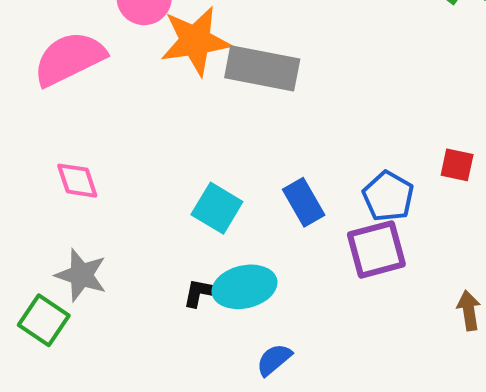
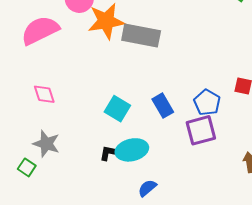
green square: (44, 320) -> (27, 167), size x0.7

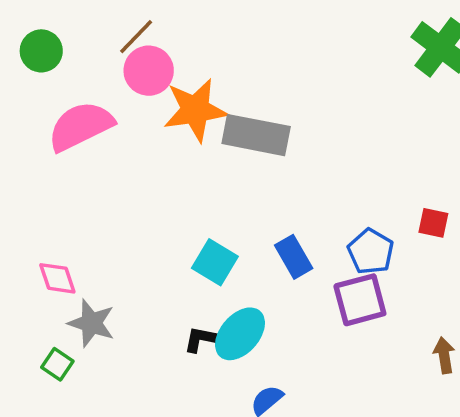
pink diamond: (44, 94) -> (57, 278), moved
cyan ellipse: (132, 150) -> (240, 334), turned -36

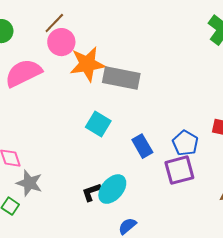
cyan square: (215, 262) -> (98, 124), moved
black L-shape: (202, 339) -> (91, 192), turned -30

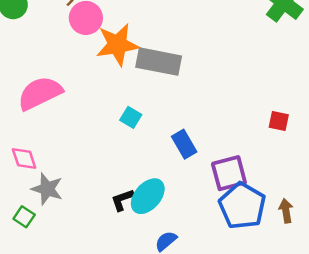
pink semicircle: (23, 73) -> (40, 93), moved
cyan square: (98, 124) -> (131, 117), size x0.7
blue pentagon: (185, 143) -> (242, 206), moved, size x1.5

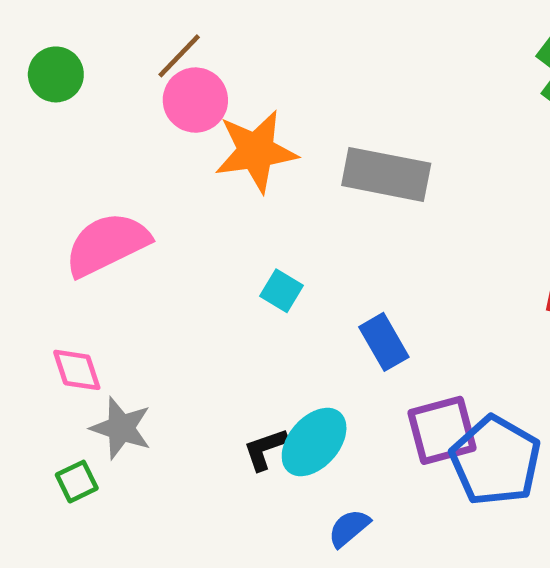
gray rectangle: (159, 62) -> (386, 174), moved
purple square: (229, 173) -> (442, 430), moved
green square: (24, 217) -> (77, 482), turned 30

